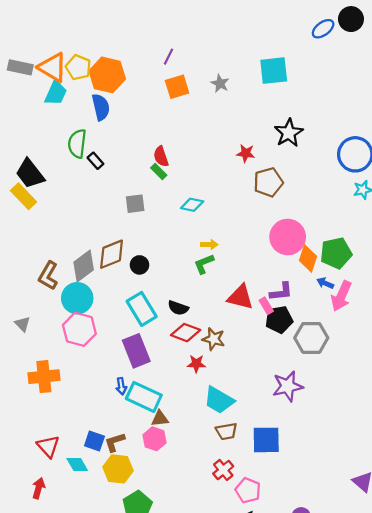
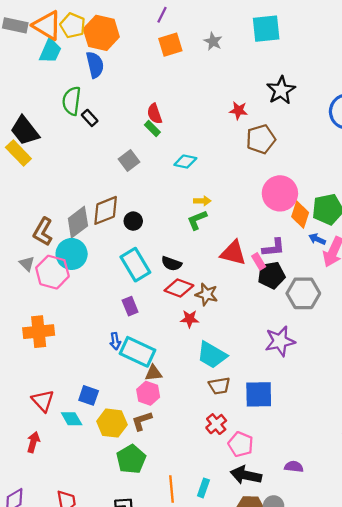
gray square: (135, 204) -> (129, 160), turned -30
gray triangle: (22, 324) -> (27, 264), moved
pink hexagon: (79, 329) -> (52, 272), moved
purple rectangle: (136, 351) -> (130, 306), size x0.6
brown L-shape: (115, 442) -> (142, 421), moved

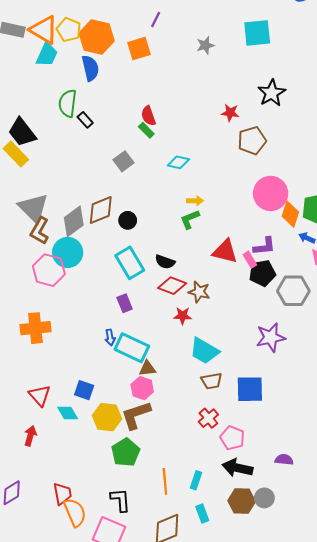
gray star: (213, 41) -> (205, 45), turned 30
orange square: (170, 45) -> (139, 48), moved
gray triangle: (27, 264) -> (33, 208), moved, size x2.0
brown L-shape: (142, 421) -> (136, 415), size x1.5

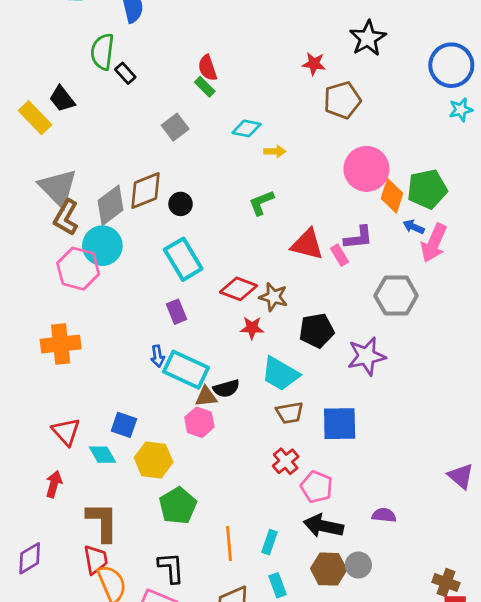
black trapezoid: (22, 132) -> (62, 99), moved, size x0.7
yellow arrow: (195, 201) -> (275, 151), moved
black semicircle: (165, 262) -> (226, 389), moved, turned -36
black pentagon: (262, 273) -> (317, 331), moved
brown L-shape: (136, 415) -> (102, 522), moved, turned 108

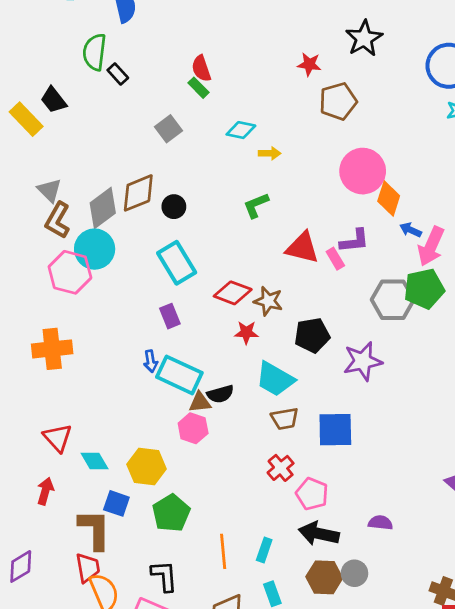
gray triangle: (58, 188) -> (49, 190), size x0.6
green pentagon: (427, 189) -> (424, 289), moved
blue square: (124, 425) -> (116, 503), moved

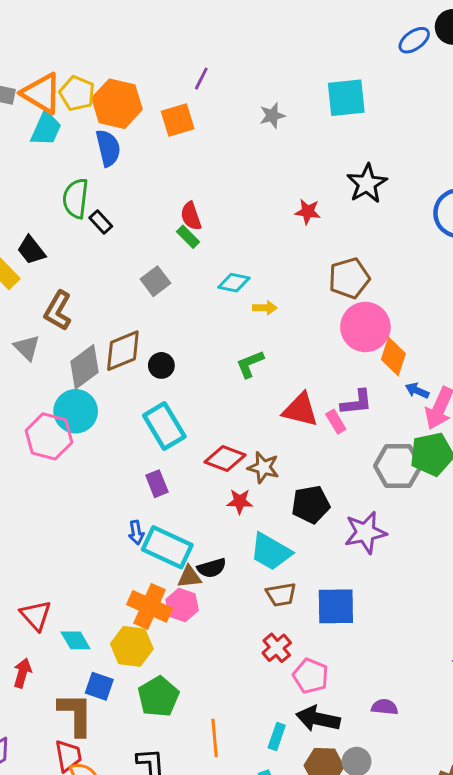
brown pentagon: (338, 101) -> (349, 278), moved
brown L-shape: (58, 220) -> (58, 311), moved
orange cross: (52, 349) -> (150, 606), moved, turned 30
cyan rectangle: (264, 550) -> (277, 737), moved

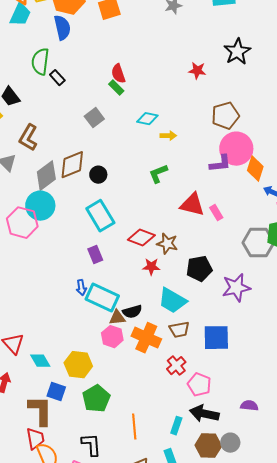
purple L-shape: (357, 402) -> (220, 164), moved
orange cross: (150, 606) -> (146, 338), moved

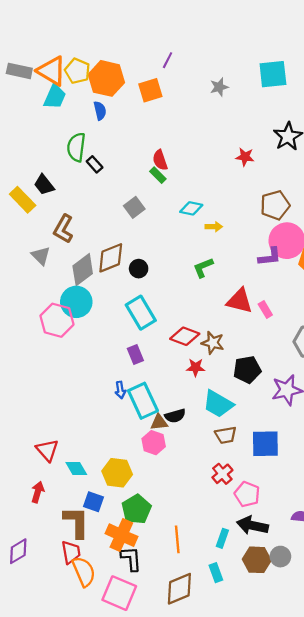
blue semicircle: (62, 28) -> (100, 111), size x0.7
cyan rectangle: (102, 298) -> (143, 401), turned 40
orange cross: (146, 338) -> (121, 535), moved

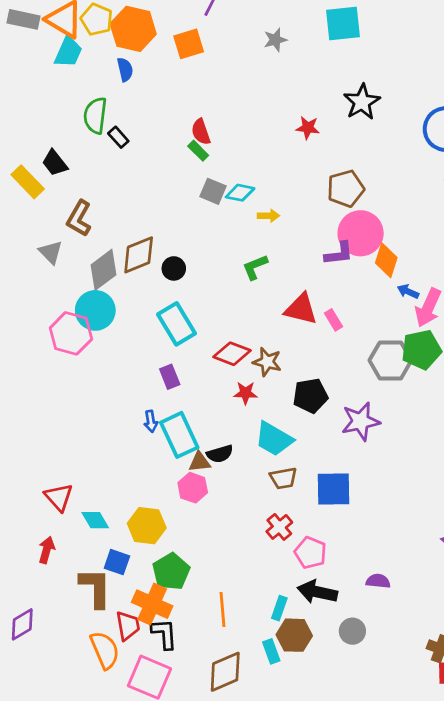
gray square: (134, 207) -> (213, 191), moved, turned -30
red trapezoid: (71, 552) -> (128, 626), moved
brown hexagon: (257, 560) -> (294, 635), moved

